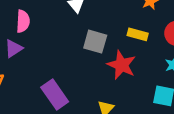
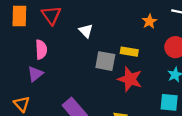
yellow rectangle: (138, 34) -> (129, 52), moved

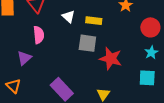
pink semicircle: (41, 50) -> (39, 35), moved
yellow rectangle: (129, 52) -> (94, 21), moved

